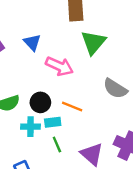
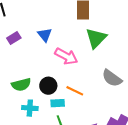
cyan cross: (30, 127) -> (30, 108), moved

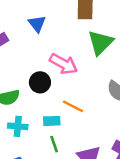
blue triangle: (45, 35) -> (37, 24), moved
black circle: (48, 86) -> (40, 82), moved

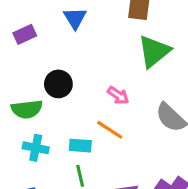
pink arrow: (64, 64) -> (118, 95), moved, size x0.6
black circle: (40, 82) -> (58, 84), moved

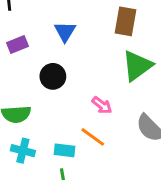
black circle: (58, 84) -> (53, 76), moved

